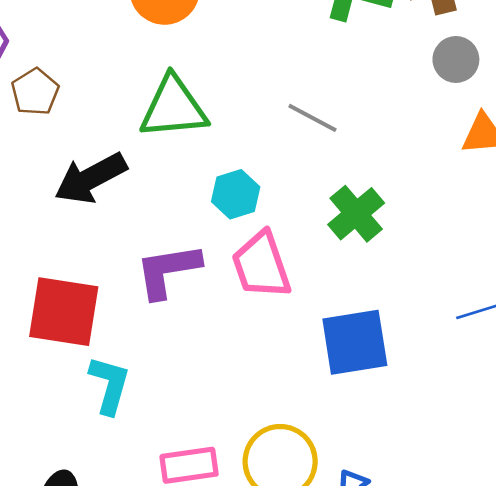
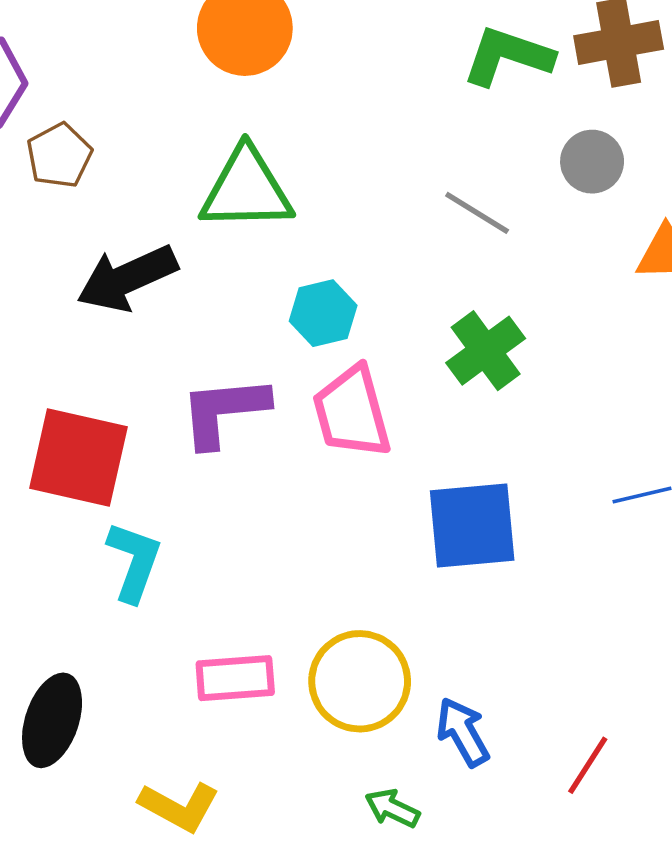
gray circle: (456, 59) -> (592, 162), moved
gray line: (312, 118) -> (477, 213), moved

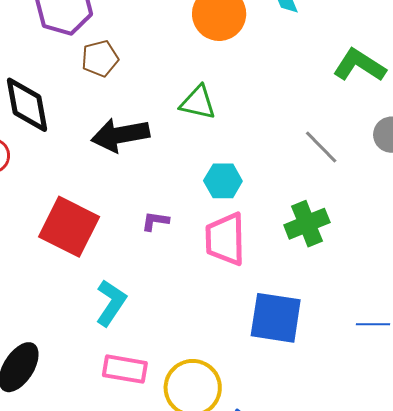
green triangle: (246, 189) -> (198, 103), size x0.7
purple L-shape: (224, 411) -> (155, 221), size x0.5
cyan L-shape: (134, 562) -> (111, 303), moved

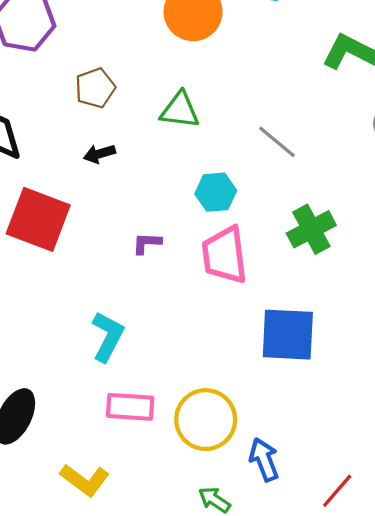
brown pentagon: (100, 58) -> (95, 88), moved
black arrow: (120, 135) -> (99, 154), size x0.5
gray line: (321, 147) -> (277, 142), moved
red square: (69, 227) -> (38, 219), moved

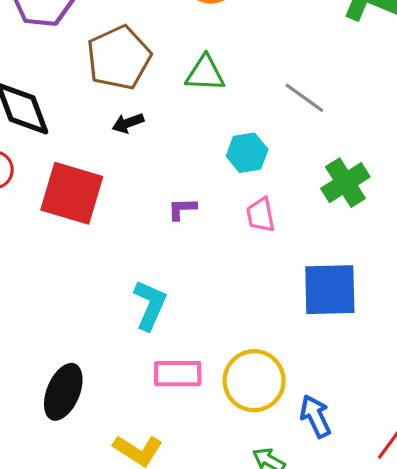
brown pentagon: (95, 88) -> (119, 58), size x1.6
pink trapezoid: (225, 255) -> (261, 215), size x0.6

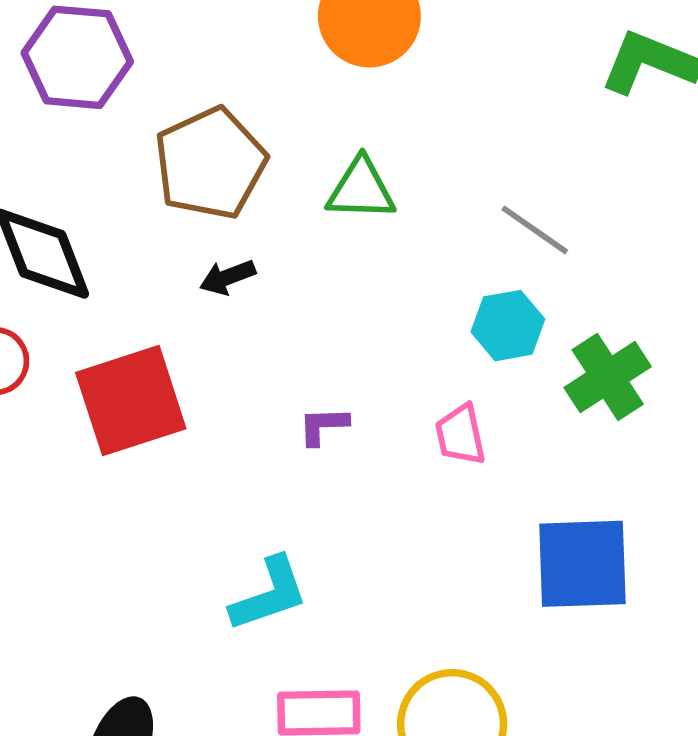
cyan hexagon: (247, 153) -> (508, 326), moved
red square: (72, 193) -> (131, 401), turned -34
cyan L-shape: (150, 305) -> (269, 594), turned 48

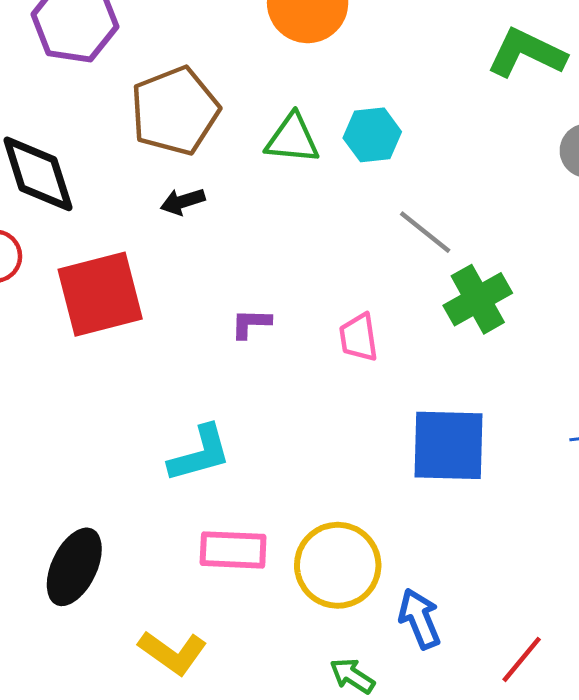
gray line: (535, 230) -> (425, 232), moved
cyan hexagon: (508, 326) -> (372, 135), moved

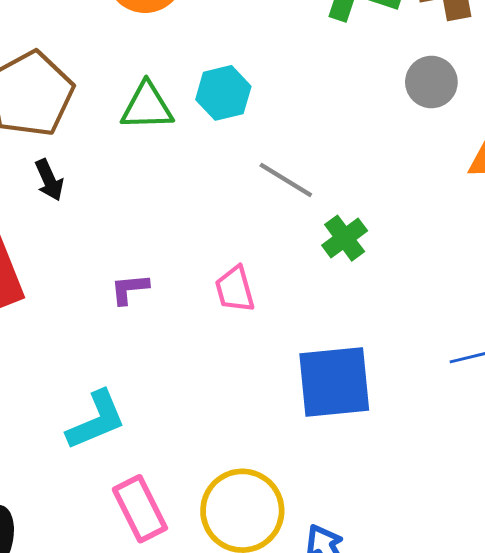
black arrow: (183, 202) -> (49, 180), turned -90
green cross: (478, 299) -> (345, 238), size x0.7
pink rectangle: (233, 550) -> (140, 509), turned 68

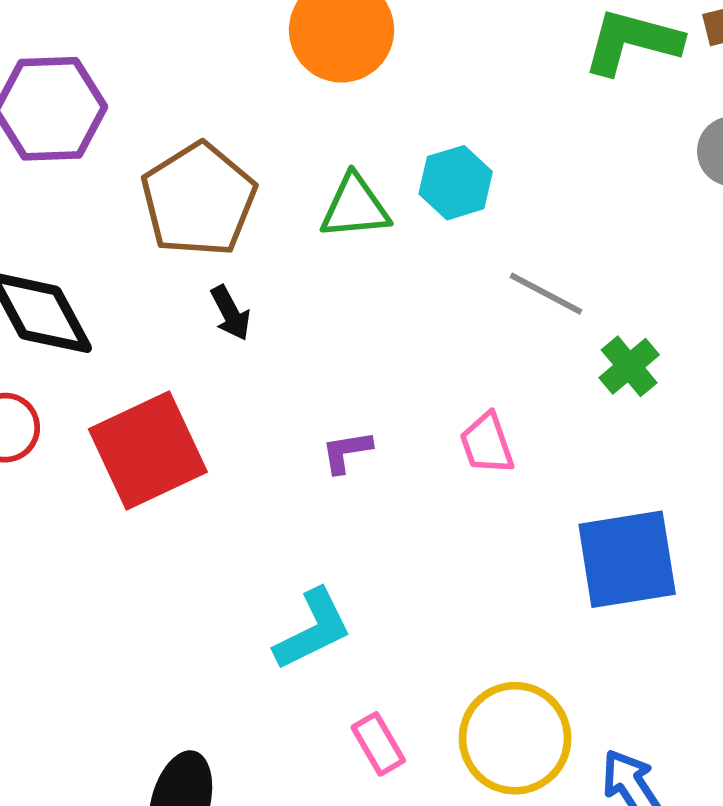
pink rectangle: (140, 509) -> (378, 744), size x0.7

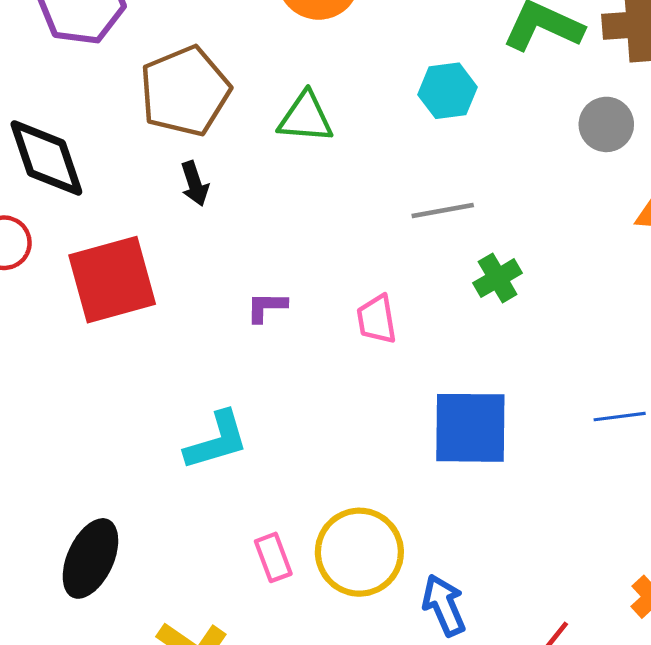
cyan hexagon: (456, 183) -> (448, 91), moved
gray line: (546, 294) -> (443, 210), turned -48
pink rectangle: (378, 744) -> (273, 557), moved

